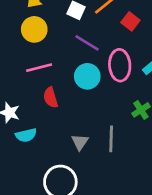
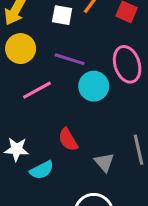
purple line: (87, 43) -> (69, 59), moved
red semicircle: (51, 97) -> (68, 140), moved

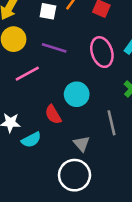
cyan circle: (94, 86) -> (77, 94), moved
gray triangle: (104, 162) -> (82, 144), moved

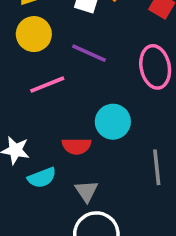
red semicircle: (53, 115) -> (77, 146), turned -66
gray triangle: (82, 144) -> (86, 191), moved

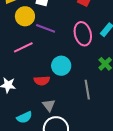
yellow circle: (34, 34) -> (25, 16), moved
cyan semicircle: (42, 178) -> (24, 117), moved

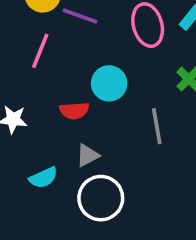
pink line: (23, 47) -> (40, 51), turned -42
gray triangle: (49, 105) -> (88, 155), turned 40

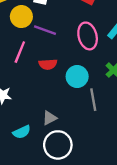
cyan circle: (109, 83) -> (77, 76), moved
red semicircle: (74, 111) -> (48, 64), moved

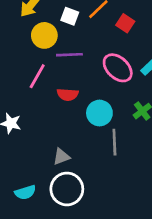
purple line: (45, 30) -> (69, 55), turned -30
pink ellipse: (88, 36) -> (118, 68), turned -40
cyan semicircle: (22, 132) -> (25, 192), moved

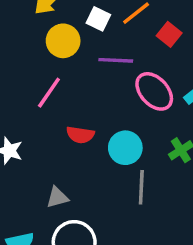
purple line: (69, 55) -> (116, 60), moved
red semicircle: (68, 95) -> (80, 135), moved
gray triangle: (61, 157) -> (57, 197), moved

